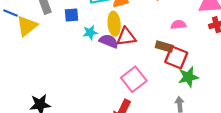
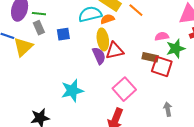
cyan star: (90, 32) -> (72, 91), moved, size x1.6
purple semicircle: (109, 41) -> (99, 56), turned 48
green star: (188, 77) -> (176, 48), moved

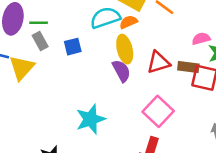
red triangle: (115, 51) -> (158, 62), moved

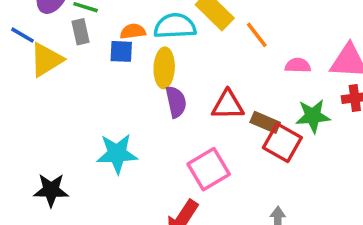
orange semicircle: (128, 22) -> (133, 31), moved
pink semicircle: (201, 39) -> (298, 65), moved
yellow ellipse: (125, 49) -> (164, 68), moved

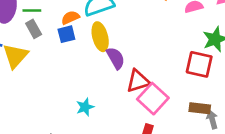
red triangle: (228, 105) -> (138, 81), moved
brown rectangle: (265, 122) -> (200, 108), moved
cyan star: (117, 154) -> (85, 107), size x0.6

